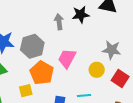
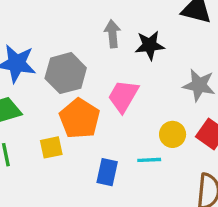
black star: (81, 15) -> (150, 45), moved
yellow circle: (97, 70) -> (173, 134), moved

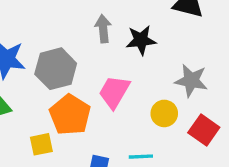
yellow circle: (173, 134) -> (164, 113), moved

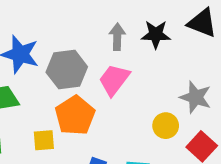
black star: (141, 40) -> (156, 34), moved
pink trapezoid: (114, 92) -> (114, 80), moved

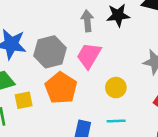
yellow circle: (166, 126) -> (116, 88), moved
yellow square: (44, 140) -> (24, 100), moved

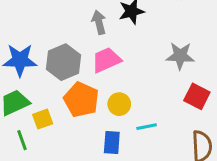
pink trapezoid: (89, 56) -> (106, 60), turned 44
yellow circle: (116, 88) -> (119, 104), moved

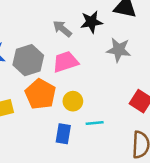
gray arrow: (99, 22) -> (62, 29), turned -42
gray star: (180, 56) -> (119, 50), moved

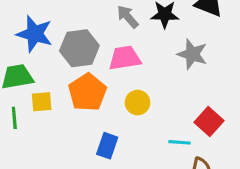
yellow circle: (73, 101) -> (137, 103), moved
cyan line: (95, 123) -> (180, 142), moved

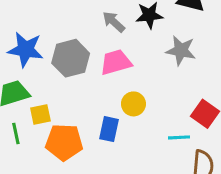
orange pentagon: (87, 92) -> (64, 142), moved, turned -30
blue rectangle: (107, 146) -> (109, 129), moved

